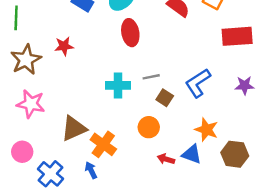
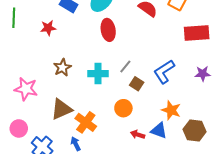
red star: (64, 46) -> (48, 28), moved
brown star: (26, 60) -> (62, 68), moved, size x0.7
gray line: (151, 77) -> (125, 67), turned -40

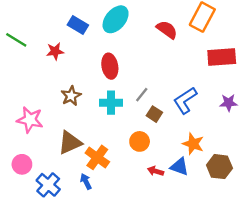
green line: (14, 18) -> (16, 40), turned -60
red ellipse: (108, 30) -> (110, 66), moved

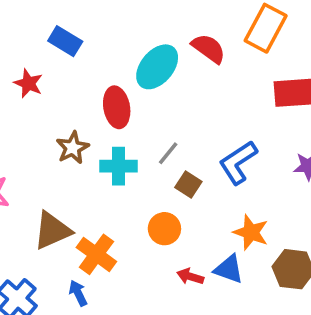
cyan ellipse: (116, 19) -> (157, 67), moved
red star: (55, 51) -> (28, 83), turned 30
brown star: (71, 96) -> (73, 148), moved

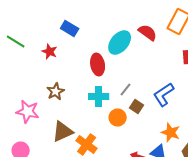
brown star: (73, 148) -> (56, 92), moved
orange circle: (164, 229) -> (118, 118), moved

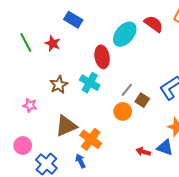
green line: (16, 42) -> (26, 42), moved, turned 30
gray line: (126, 90) -> (127, 90), moved
cyan cross: (99, 96) -> (90, 83), moved, turned 30
pink star: (28, 112) -> (30, 105), size x0.6

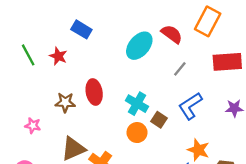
red ellipse: (102, 57) -> (94, 92), moved
cyan cross: (90, 83) -> (137, 104), moved
brown star: (59, 85) -> (65, 102), turned 30
gray line: (127, 90) -> (180, 69), moved

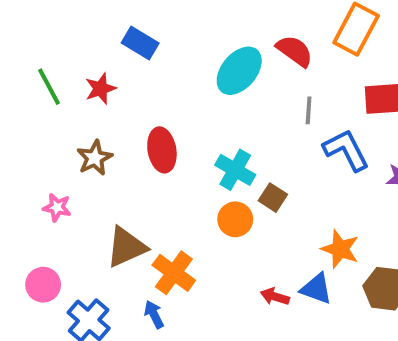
red star: (58, 56) -> (101, 89), turned 30
gray line: (180, 69) -> (309, 110), turned -35
brown star: (65, 102) -> (95, 158), moved, turned -30
blue L-shape: (190, 106) -> (346, 150), moved, turned 96

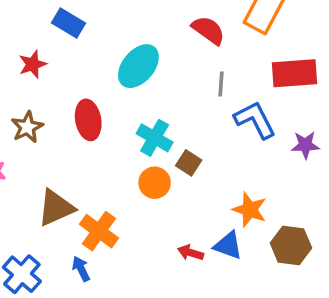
cyan ellipse: (239, 71) -> (138, 66), moved

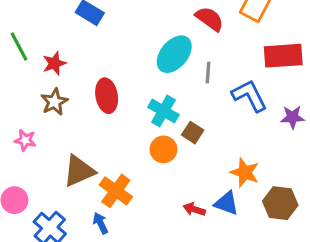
red star: (33, 64) -> (54, 63), moved
cyan ellipse: (138, 66) -> (174, 54), moved
gray line: (221, 84) -> (208, 73), moved

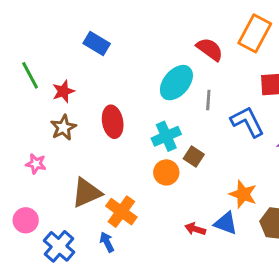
cyan cross: (163, 111) -> (166, 136), turned 36

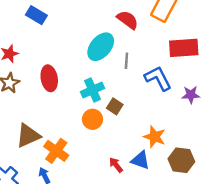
red arrow: (195, 229) -> (116, 165), turned 35

